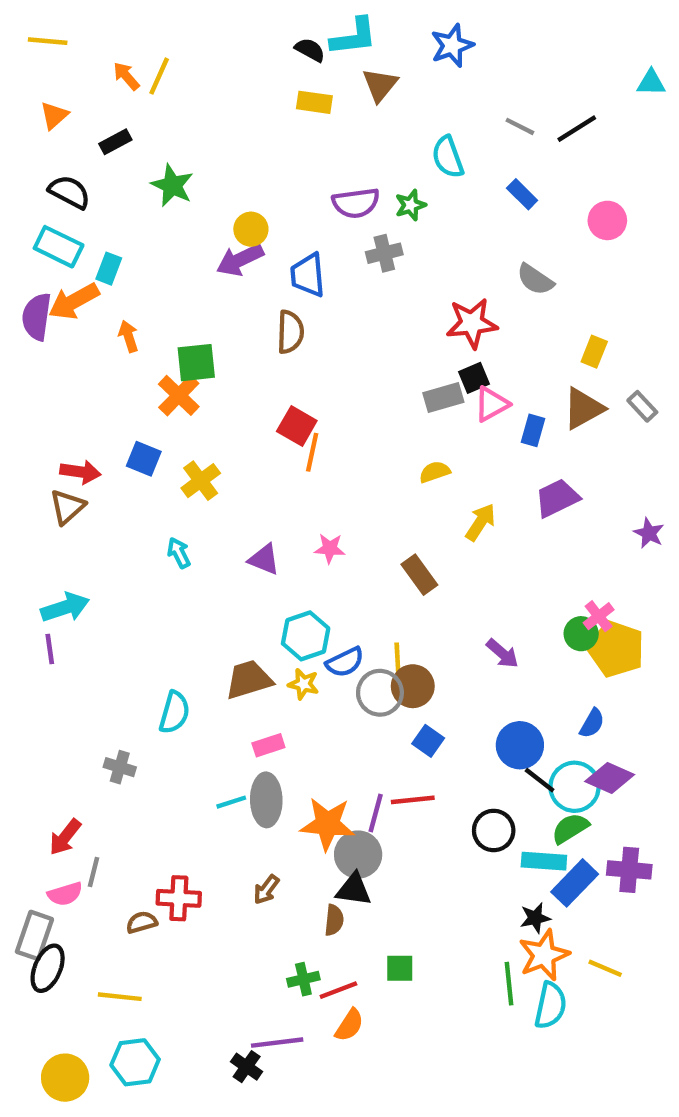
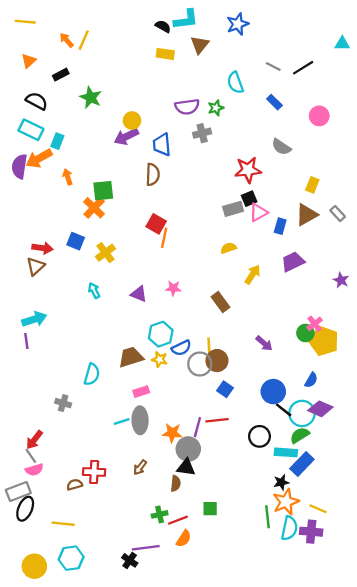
orange star: (327, 824) -> (172, 433), size x0.7
purple cross: (629, 870) -> (311, 532), moved
gray line: (94, 872) -> (31, 456), moved, turned -49
gray rectangle: (34, 935) -> (18, 492), turned 50

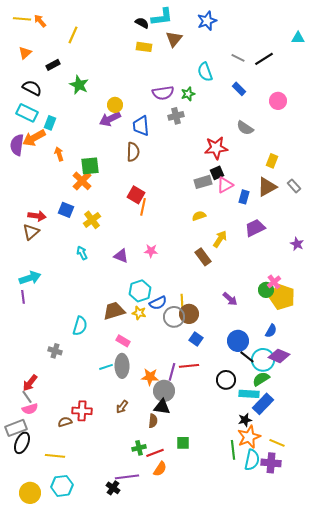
orange arrow: (67, 40) -> (40, 21), moved
brown rectangle: (220, 302) -> (203, 257), moved
pink rectangle: (141, 392) -> (123, 341), turned 48

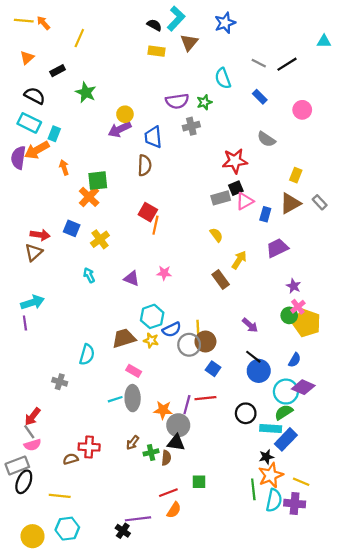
cyan L-shape: (162, 17) -> (176, 18), turned -40
yellow semicircle: (199, 216) -> (216, 235), turned 72
purple star: (297, 244) -> (294, 286), moved
black line: (247, 357) -> (253, 357), moved
green cross: (139, 448) -> (151, 452), moved

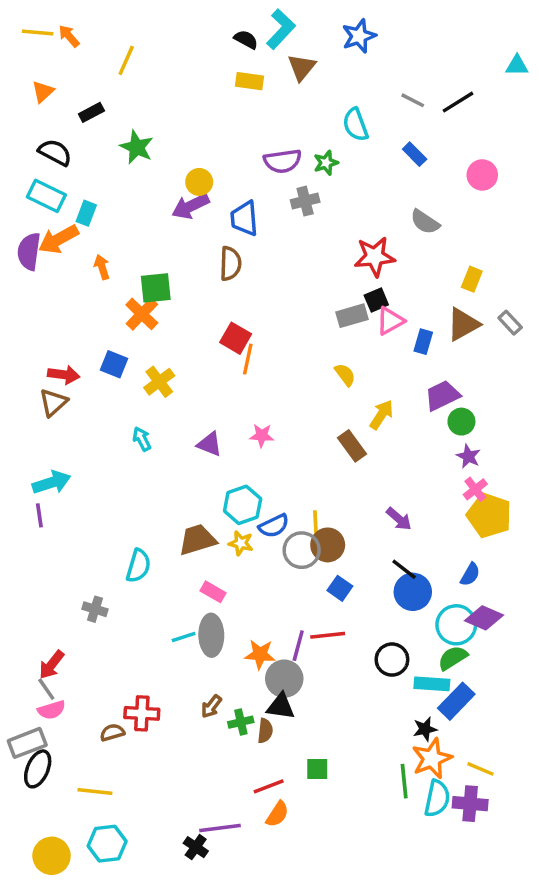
green circle: (289, 315) -> (461, 422), moved

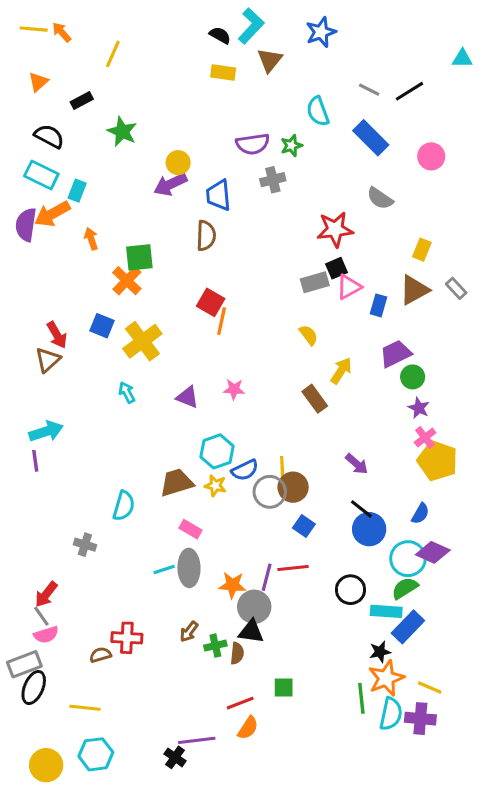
blue rectangle: (415, 154) -> (371, 138), size x1.6
red arrow: (64, 375) -> (57, 335), turned 52
yellow cross: (159, 382) -> (142, 341), size x1.4

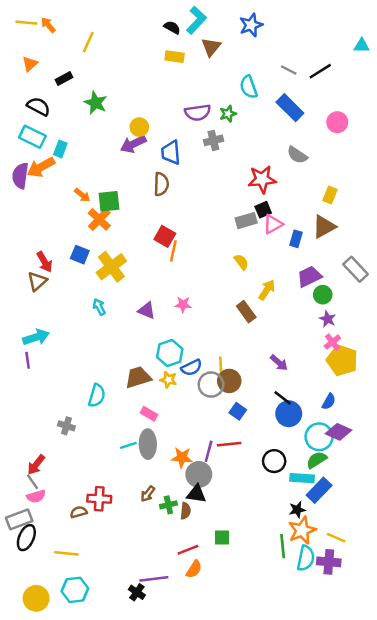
orange arrow: (91, 239) -> (82, 195), moved, turned 147
gray rectangle: (456, 288) -> (356, 269), moved, size x1.5

